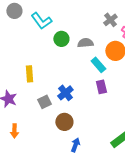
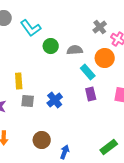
gray square: (44, 102) -> (28, 101), moved, turned 32
brown circle: (64, 122) -> (42, 140), moved

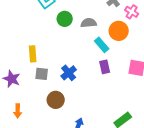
brown circle: (42, 140) -> (56, 100), moved

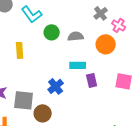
cyan rectangle: (102, 45) -> (78, 65), moved, turned -49
yellow rectangle: (33, 54) -> (20, 50), moved
gray square: (42, 74) -> (24, 100), moved, size x1.5

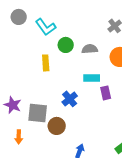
yellow rectangle: (20, 50) -> (46, 63), moved

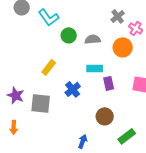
yellow rectangle: (46, 63) -> (49, 67), moved, turned 42
brown circle: (57, 126) -> (105, 116), moved
orange arrow: (19, 137) -> (14, 127), moved

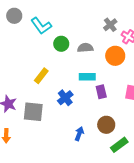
brown circle: (105, 116) -> (106, 125), moved
blue arrow: (83, 141) -> (79, 134), moved

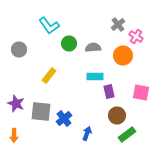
gray circle: (14, 16) -> (19, 50), moved
blue cross: (65, 98) -> (64, 118), moved
brown circle: (106, 125) -> (117, 116), moved
green rectangle: (119, 145) -> (127, 134), moved

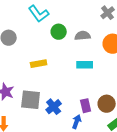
yellow rectangle: (49, 76) -> (39, 64), turned 42
purple rectangle: (109, 92) -> (86, 106), moved

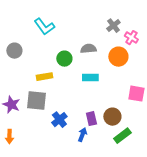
green circle: (59, 32) -> (64, 59), moved
gray square: (31, 100) -> (36, 101), moved

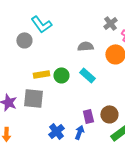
gray circle: (14, 51) -> (24, 40), moved
green circle: (64, 59) -> (61, 75), moved
cyan rectangle: (90, 78) -> (87, 75), turned 42
blue cross: (59, 120) -> (56, 131), moved

